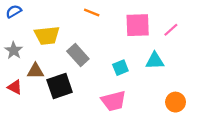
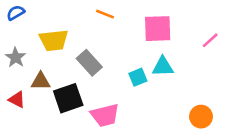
pink line: (171, 30) -> (210, 40), moved
cyan triangle: (155, 61) -> (163, 67), moved
pink trapezoid: (114, 101) -> (105, 115), moved

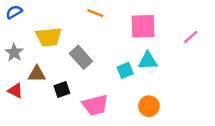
black square: (68, 98) -> (62, 89), size x0.6
orange circle: (201, 117) -> (149, 106), moved

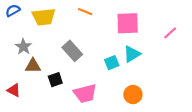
yellow trapezoid: (49, 37) -> (44, 17), moved
gray star: (14, 53) -> (23, 47), moved
cyan triangle: (148, 61) -> (132, 54), turned -30
red triangle: (15, 91) -> (14, 90), moved

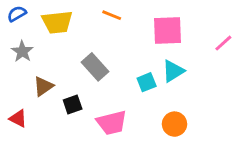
gray star: (23, 47) -> (22, 51), moved
brown triangle: (33, 66) -> (43, 86), turned -35

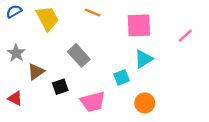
yellow trapezoid: (57, 22) -> (47, 18), turned -112
gray star: (22, 51) -> (16, 53), moved
cyan square: (147, 82) -> (122, 77), moved

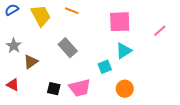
orange line: (93, 13) -> (72, 11), moved
black square: (60, 87) -> (54, 89), moved, turned 32

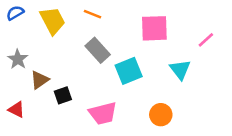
gray rectangle: (68, 48) -> (98, 50), moved
cyan triangle: (124, 51) -> (180, 70), moved, turned -36
cyan square: (105, 67) -> (129, 71), moved, size x1.5
black square: (54, 89) -> (63, 95), moved, turned -32

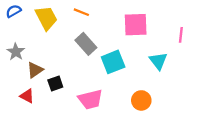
pink line: (206, 40) -> (181, 35), turned -42
red triangle: (16, 109) -> (27, 96), moved

